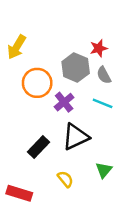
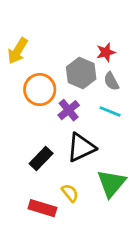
green triangle: (104, 170) -> (111, 183), size x1.6
red rectangle: (19, 193) -> (42, 208), moved

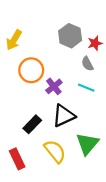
red star: (106, 52) -> (95, 43), moved
gray hexagon: (81, 73) -> (70, 36), moved
yellow semicircle: (70, 193) -> (55, 151), size x1.6
red rectangle: (42, 208) -> (17, 159), moved, turned 48

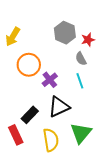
cyan line: (86, 88) -> (80, 81), turned 49
yellow semicircle: (55, 151) -> (51, 140), turned 30
red rectangle: (17, 159) -> (16, 135), moved

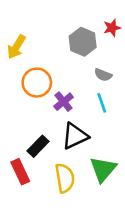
red star: (88, 40) -> (112, 28), moved
gray semicircle: (81, 59) -> (103, 75), turned -40

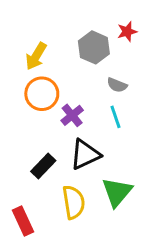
yellow arrow: (16, 47) -> (36, 56), moved
red rectangle: (20, 172) -> (23, 221), moved

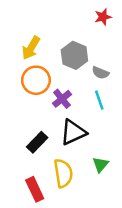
red star: (127, 32) -> (103, 17), moved
gray hexagon: (94, 47) -> (74, 55), moved
green triangle: (117, 192) -> (100, 165), size x0.6
red rectangle: (23, 221) -> (35, 189), moved

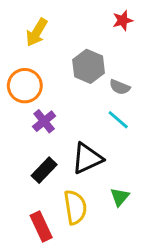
yellow arrow: (31, 48) -> (37, 32), moved
orange circle: (36, 80) -> (25, 86), moved
purple cross: (62, 99) -> (44, 121), moved
cyan line: (99, 100) -> (118, 120), turned -30

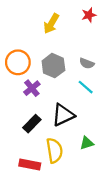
yellow arrow: (37, 32) -> (51, 24), moved
gray hexagon: (89, 66) -> (53, 66), moved
green triangle: (120, 197) -> (87, 143), turned 32
red rectangle: (41, 227) -> (30, 164), turned -54

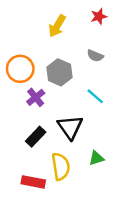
gray semicircle: (87, 63) -> (95, 56), moved
black triangle: (63, 115) -> (70, 127), turned -40

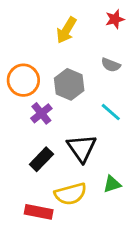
yellow semicircle: (61, 166) -> (71, 194), turned 84

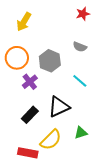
yellow arrow: (66, 30) -> (24, 22), moved
black triangle: (82, 148) -> (59, 107), turned 40
yellow semicircle: (71, 194) -> (51, 140), turned -30

